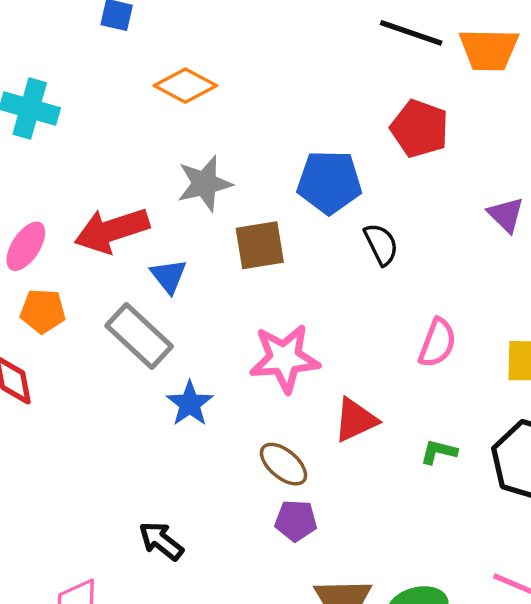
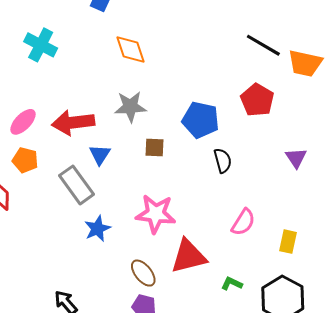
orange diamond: (185, 86) -> (131, 50), turned 32
brown square: (260, 245) -> (154, 148), size x0.7
red triangle: (355, 420) -> (189, 256), size x1.4

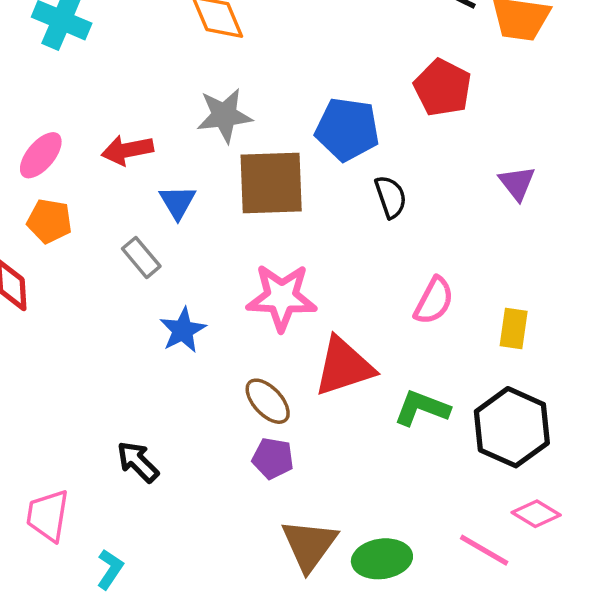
red arrow: (73, 123) -> (127, 150), size x0.7
brown square: (154, 148) -> (271, 183), size x2.0
gray rectangle: (77, 185) -> (141, 257), size x0.6
green L-shape: (232, 284) -> (422, 408), size x1.5

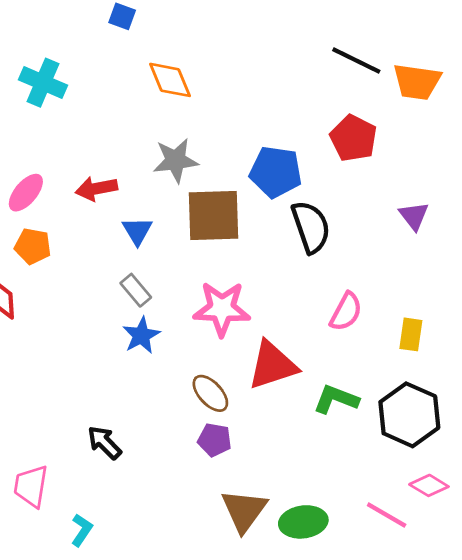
black semicircle: (391, 197) -> (311, 227), size x1.5
gray rectangle: (141, 257) -> (136, 290), moved

